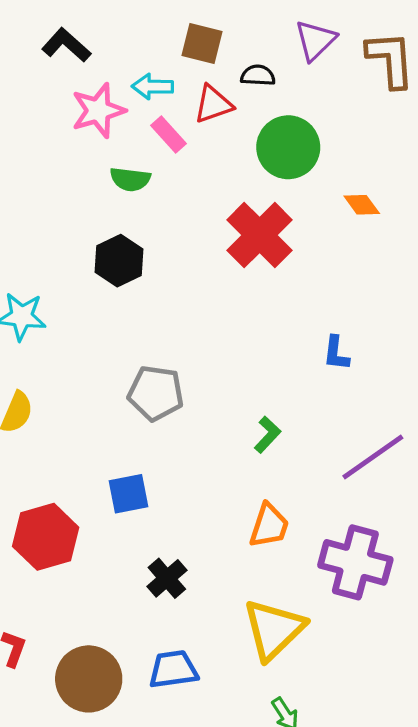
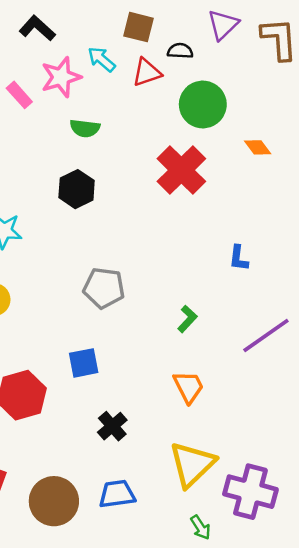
cyan arrow: (153, 87) -> (102, 59), turned 40
pink rectangle: (168, 134) -> (19, 95), moved
orange trapezoid: (269, 526) -> (189, 387), turned -45
purple cross: (355, 562) -> (250, 492), moved

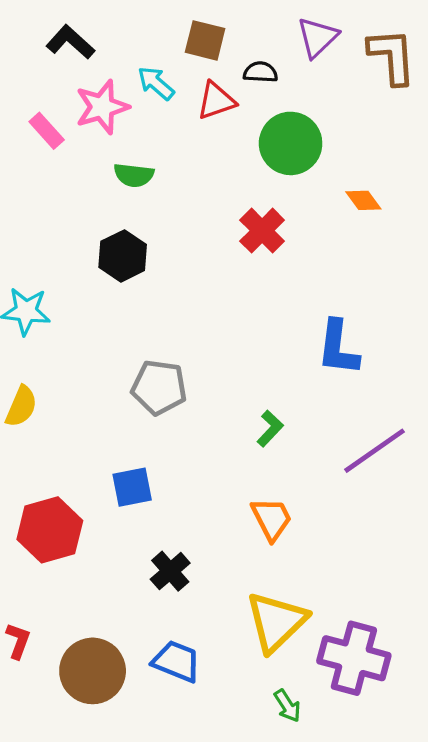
red cross: (181, 170) -> (262, 231), size x0.7
blue L-shape: (239, 258) -> (338, 348), size x1.6
blue trapezoid: (117, 494) -> (177, 661), turned 30

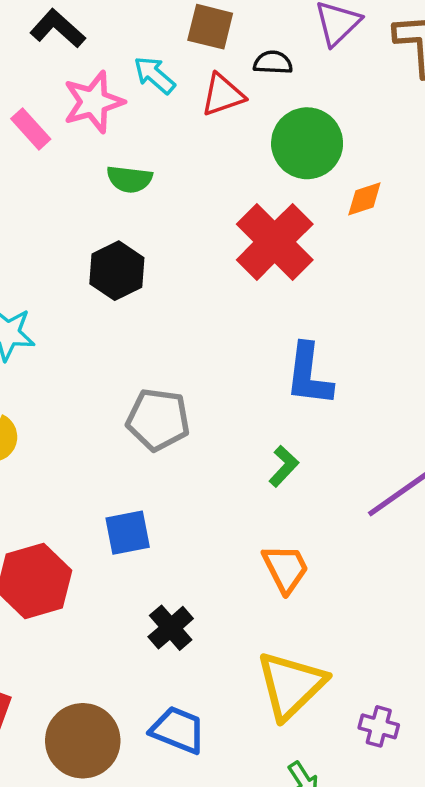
orange diamond: (363, 200) -> (364, 199), moved, turned -72
red cross: (262, 231) -> (275, 242), size x1.5
blue L-shape: (338, 348) -> (309, 375), moved
purple cross: (354, 658) -> (379, 726), size x0.5

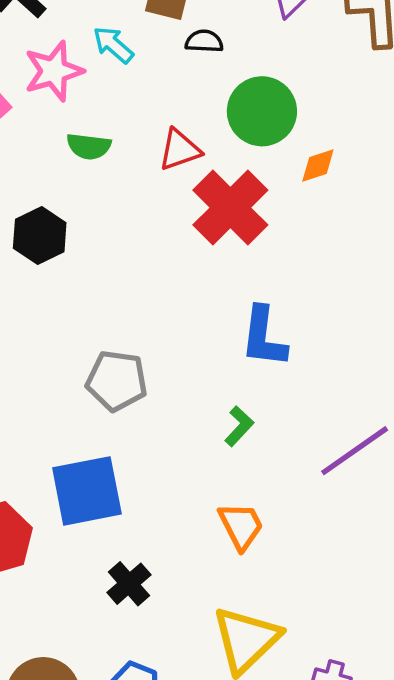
black semicircle: (273, 63) -> (204, 41), moved
red triangle: (223, 95) -> (180, 150), moved
black hexagon: (117, 271) -> (40, 236), moved
blue square: (128, 533) -> (87, 491), size x1.6

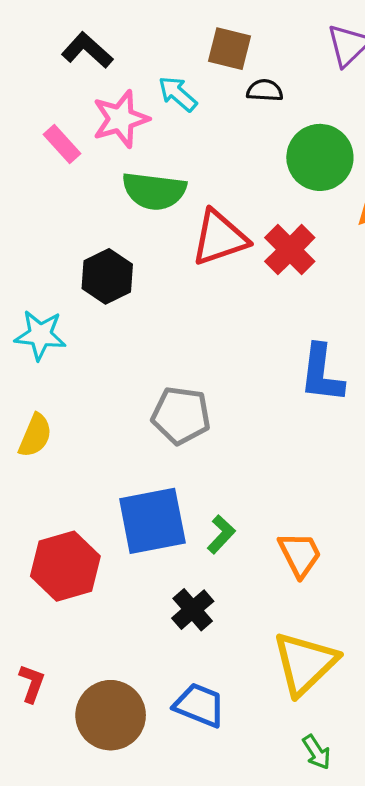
green semicircle: (89, 146) -> (154, 191), size x1.5
red triangle: (180, 150) -> (219, 238), moved, size x1.4
red cross: (230, 208) -> (290, 250), size x0.7
green L-shape: (239, 426) -> (221, 534), moved

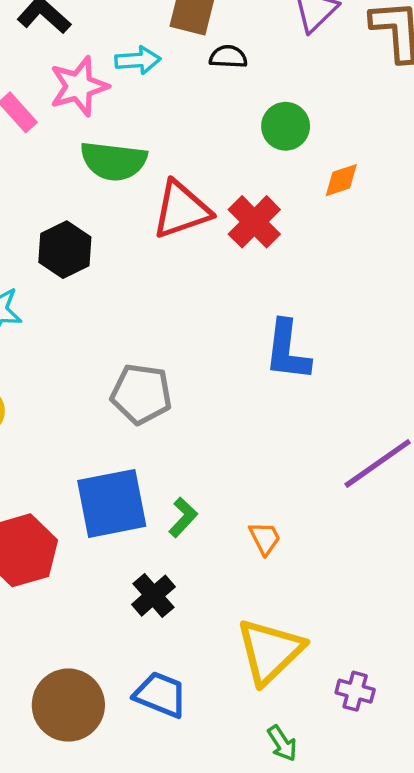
cyan arrow: (178, 94) -> (138, 60), turned 135
green circle: (320, 157) -> (286, 126), size x0.7
orange trapezoid: (300, 554) -> (265, 538), size x0.7

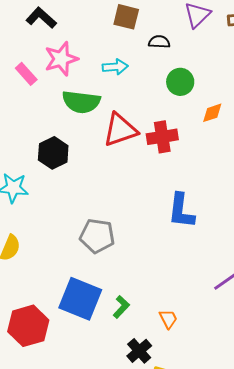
black semicircle: (228, 57) -> (159, 42), moved
cyan arrow: (138, 60) -> (115, 67), moved
red cross: (254, 222) -> (162, 137), turned 36
blue square: (112, 503) -> (80, 299), turned 33
black cross: (153, 596) -> (139, 351), moved

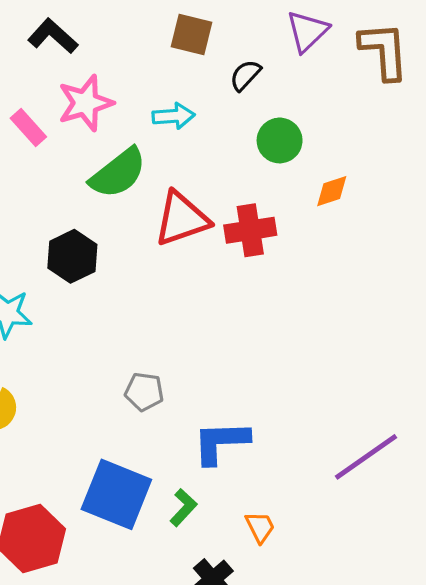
black semicircle: (159, 42) -> (245, 75), turned -50
green semicircle: (81, 102) -> (118, 173), turned -45
blue L-shape: (181, 211) -> (221, 442), moved, turned 81
gray pentagon: (97, 236) -> (144, 392), size x0.7

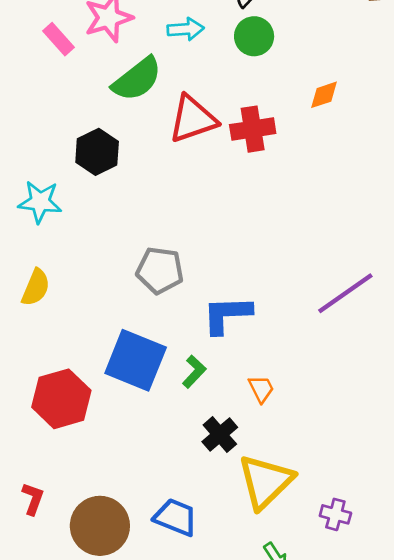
green circle: (280, 140) -> (254, 36), moved
gray pentagon: (144, 392) -> (160, 270), size x1.4
purple line: (366, 457) -> (345, 293), moved

